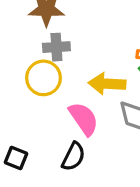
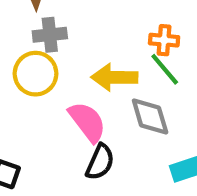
black semicircle: (73, 157) -> (100, 162), moved

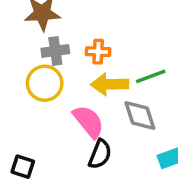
orange cross: (164, 40) -> (98, 52), moved
green line: (165, 69) -> (151, 76), turned -68

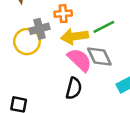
gray cross: (55, 51) -> (39, 29), moved
pink semicircle: (88, 122) -> (80, 60), moved

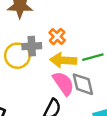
orange cross: (63, 14) -> (57, 36), turned 35

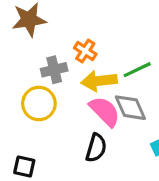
yellow circle: (17, 56) -> (39, 104), moved

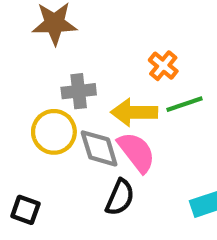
orange cross: (85, 51) -> (163, 66), moved
gray diamond: (130, 108) -> (99, 148), moved

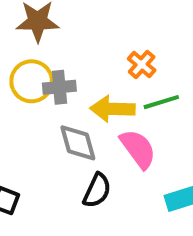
yellow circle: (54, 132) -> (32, 81), moved
pink semicircle: (136, 152) -> (138, 149), moved

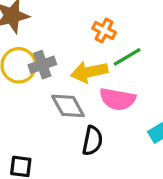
pink semicircle: (138, 149) -> (117, 99), turned 150

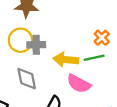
orange cross: (104, 30) -> (102, 38), moved
gray diamond: (68, 106) -> (27, 79), moved

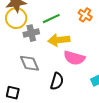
yellow circle: (20, 40) -> (16, 18), moved
green line: (94, 58) -> (51, 19), moved

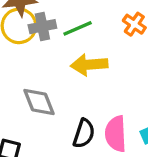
gray cross: (31, 33) -> (42, 27), moved
pink semicircle: (74, 58) -> (116, 134), moved, turned 70

